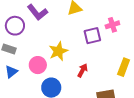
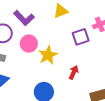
pink circle: (38, 65) -> (29, 44), moved

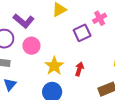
yellow star: (48, 55) -> (54, 66), moved

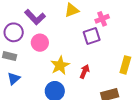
pink cross: (100, 18) -> (102, 19), moved

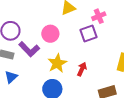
purple L-shape: (35, 17) -> (29, 49), moved
pink circle: (40, 43) -> (50, 34), moved

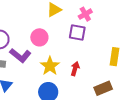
purple square: (88, 34) -> (77, 32), turned 36

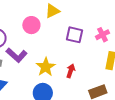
pink cross: (85, 14) -> (102, 35), moved
pink circle: (39, 37) -> (31, 25), moved

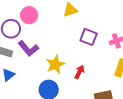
pink circle: (31, 25) -> (29, 15), moved

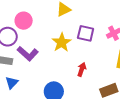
yellow star: (55, 64) -> (62, 42), moved

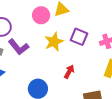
pink circle: (24, 21) -> (41, 15), moved

